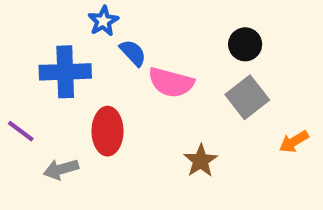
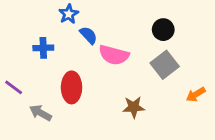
blue cross: (65, 72) -> (43, 48), size x0.6
brown star: (201, 161) -> (134, 107), turned 30
gray arrow: (61, 169) -> (40, 113), turned 45

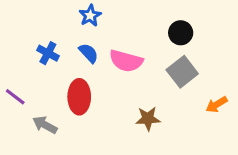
blue star: (69, 14) -> (90, 16), moved
blue semicircle: (88, 35) -> (89, 53), moved
blue cross: (43, 48) -> (48, 53), turned 30

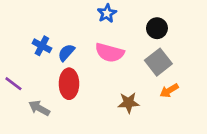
blue star: (90, 16) -> (107, 13), moved
blue semicircle: (89, 53) -> (66, 53), moved, turned -96
orange arrow: (217, 105) -> (169, 90), moved

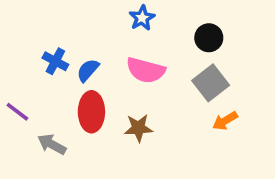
brown star: (129, 103) -> (138, 128), moved

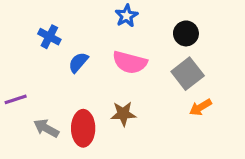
blue cross: (55, 61) -> (49, 37), moved
purple line: (17, 112) -> (16, 99), turned -55
red ellipse: (91, 112) -> (83, 128), moved

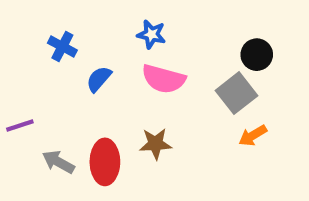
blue star: (127, 16) -> (151, 34), moved, turned -30
black circle: (186, 33) -> (257, 55), moved

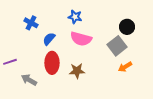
red ellipse: (105, 162) -> (52, 63), moved

